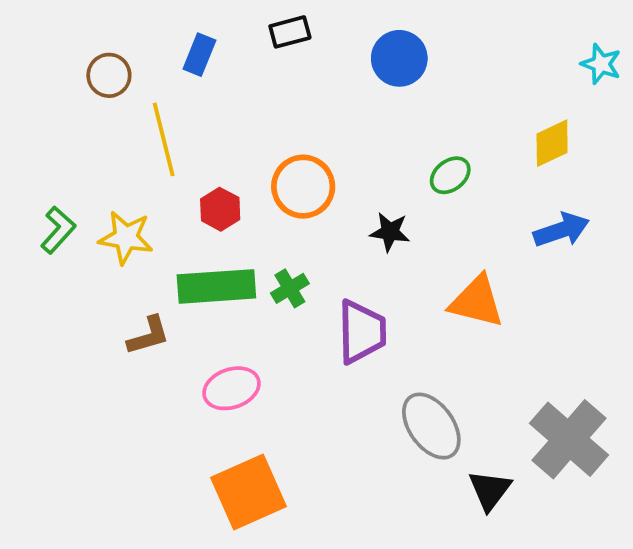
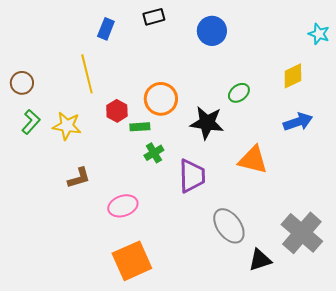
brown circle: (109, 75) -> (22, 83), moved
black star: (390, 232) -> (207, 123), size x1.6
green rectangle: (216, 286) -> (140, 127), moved, size x0.5
black triangle: (490, 490) -> (260, 260), turned 35

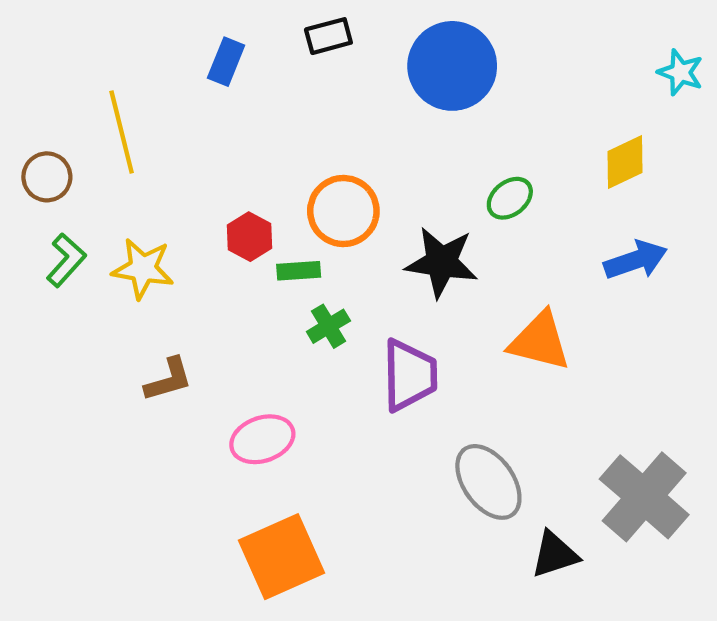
blue circle: (212, 31) -> (452, 66), size x1.4
yellow line: (87, 74) -> (122, 132), moved

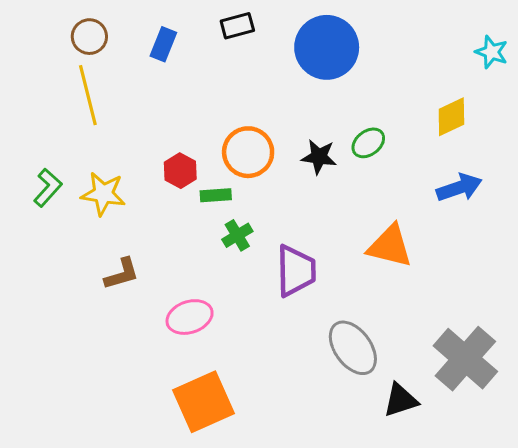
brown circle: (47, 177) -> (89, 37), moved
black star: (442, 262) -> (319, 157), moved, size x0.7

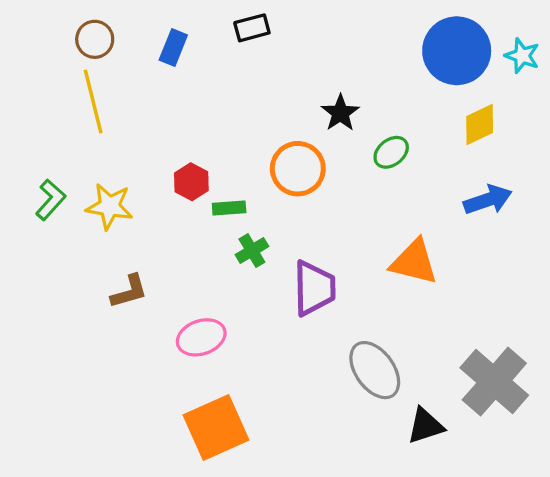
blue circle: (327, 47) -> (457, 51), moved
orange circle: (248, 152) -> (298, 169), moved
black star: (319, 157) -> (340, 113), moved, turned 30

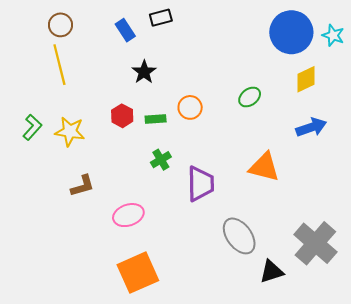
blue rectangle: (173, 47) -> (125, 30), moved, turned -55
black star: (340, 113) -> (144, 72), moved
orange circle: (298, 169) -> (190, 107), size x0.7
green rectangle: (229, 208) -> (156, 119), moved

